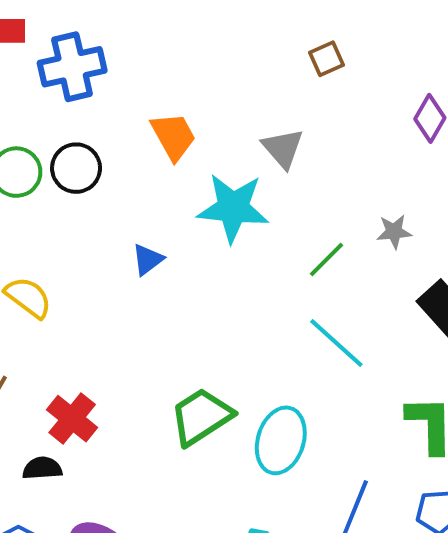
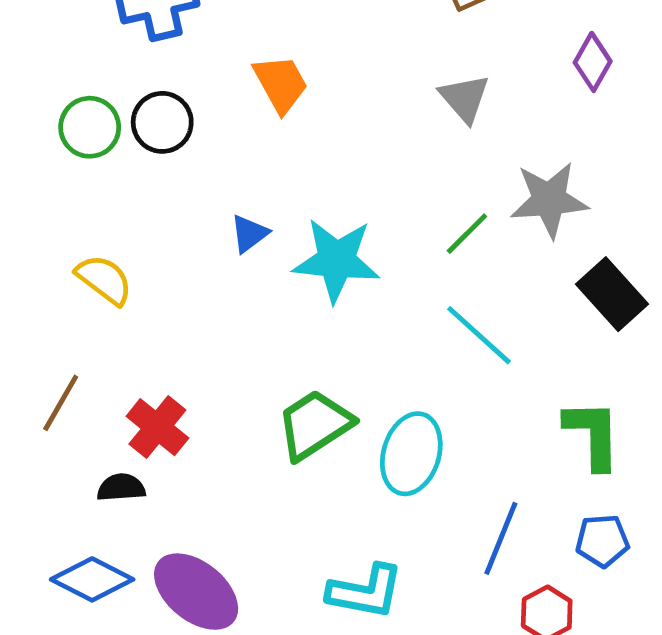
gray triangle: (283, 148) -> (465, 98), moved
cyan star: (233, 208) -> (336, 260), moved
gray star: (394, 232) -> (549, 200), size x1.8

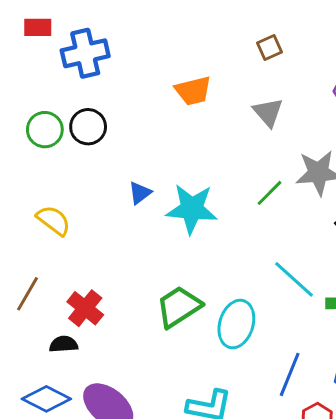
orange trapezoid: (281, 84) -> (193, 91), moved, turned 105
cyan line: (479, 335) -> (294, 279), moved

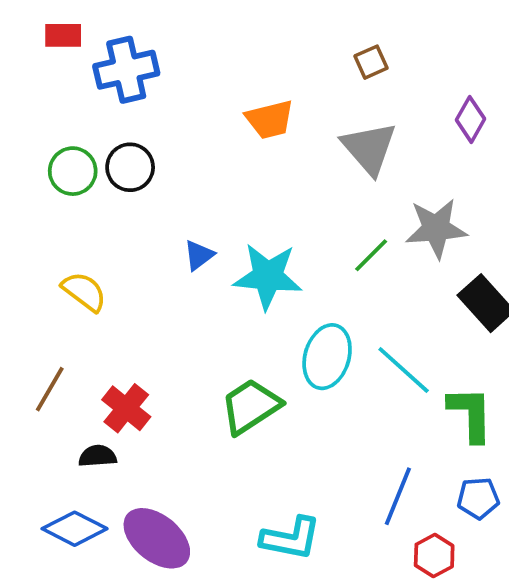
gray triangle: (268, 112) -> (369, 148), size x1.4
cyan ellipse: (236, 324) -> (327, 357), moved

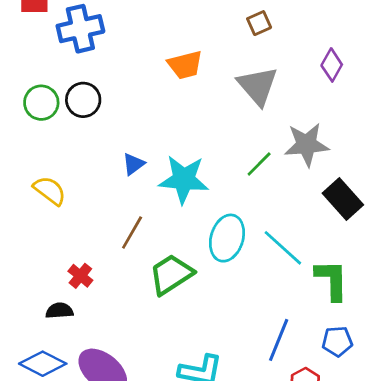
brown line: (50, 389) -> (132, 232), moved
red cross: (126, 408) -> (80, 276), size x0.7

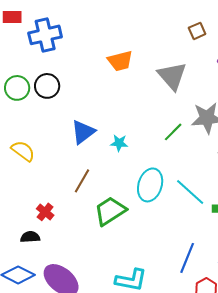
brown square: (259, 23) -> (197, 31), moved
blue triangle: (133, 164) -> (83, 132), size x1.5
cyan star: (184, 179) -> (119, 143), size x0.5

